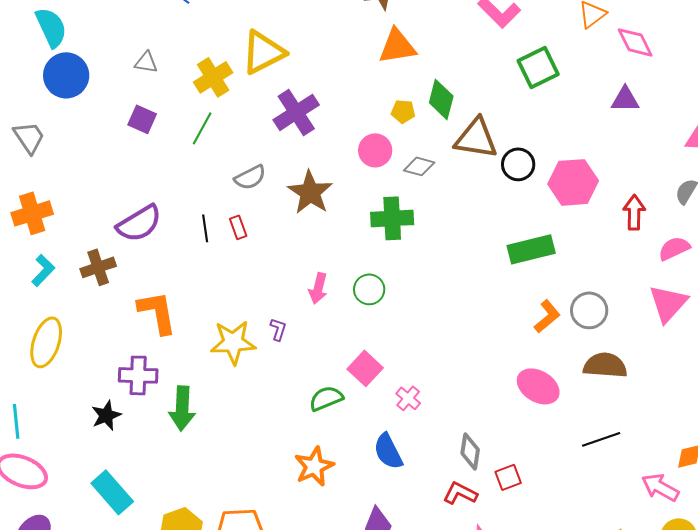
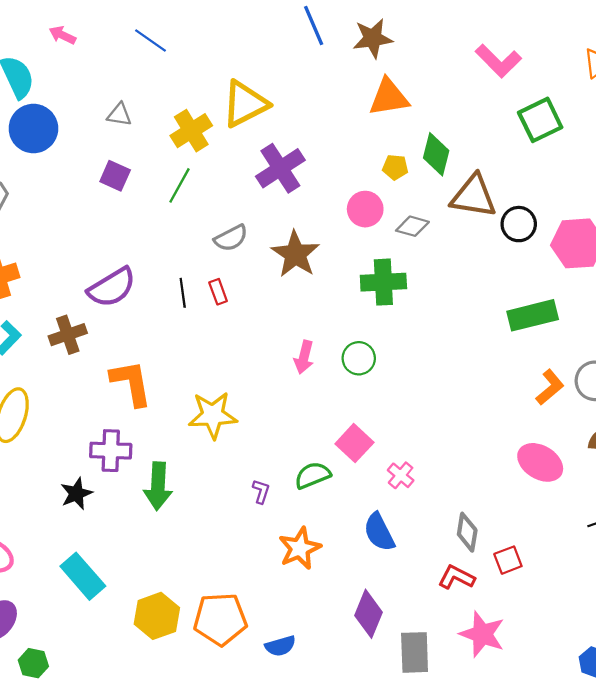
purple L-shape: (278, 329) -> (261, 491), moved

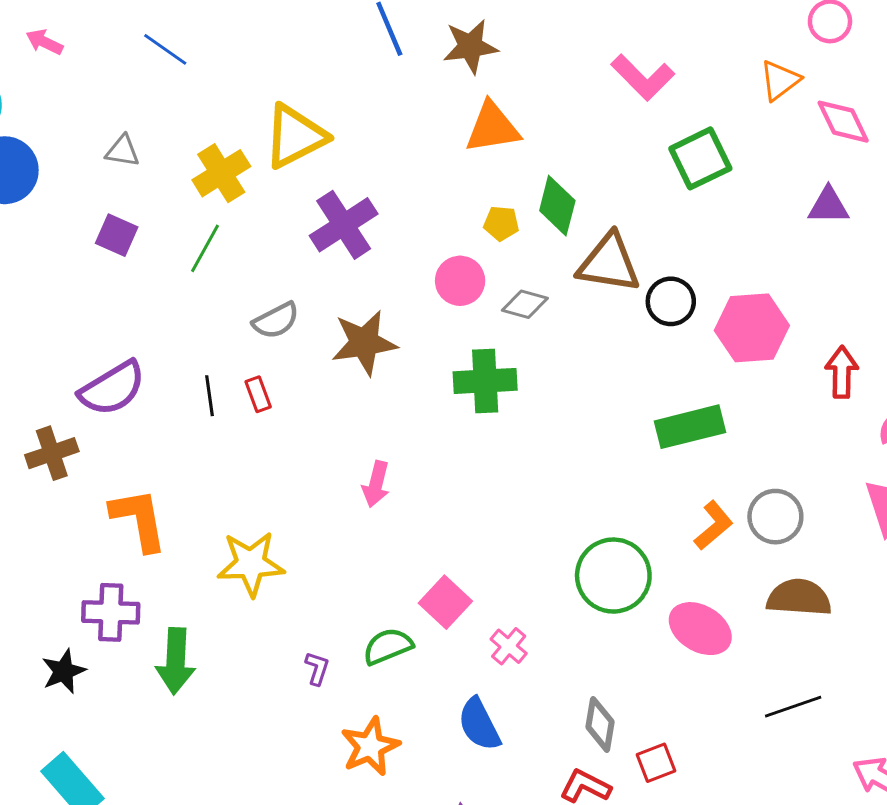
brown star: (295, 254) -> (364, 343), turned 30
green circle: (359, 358) -> (613, 576), moved, size x1.6

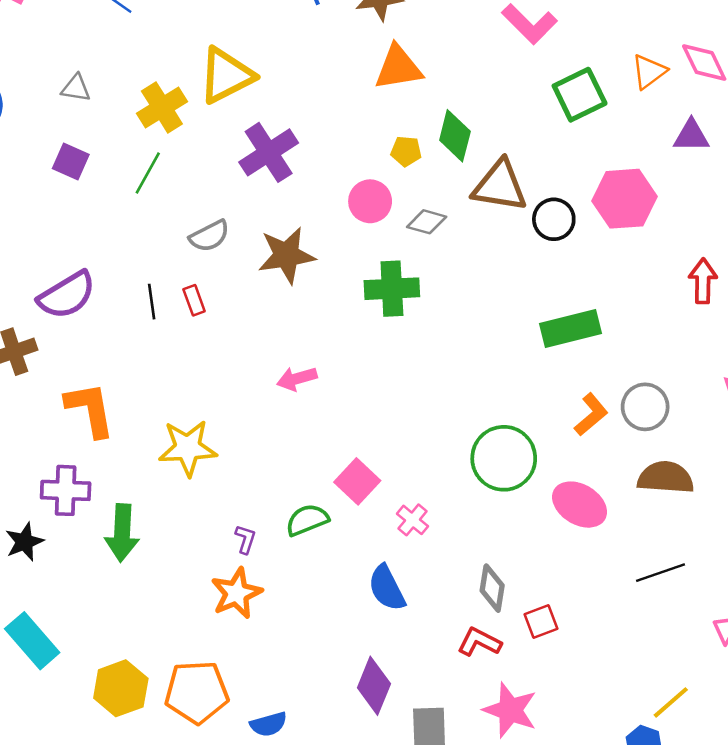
orange triangle: (780, 80) -> (649, 72), moved
pink hexagon: (752, 328) -> (625, 199), moved
pink arrow: (376, 484) -> (297, 379), turned 60
orange star: (370, 746) -> (236, 593), moved

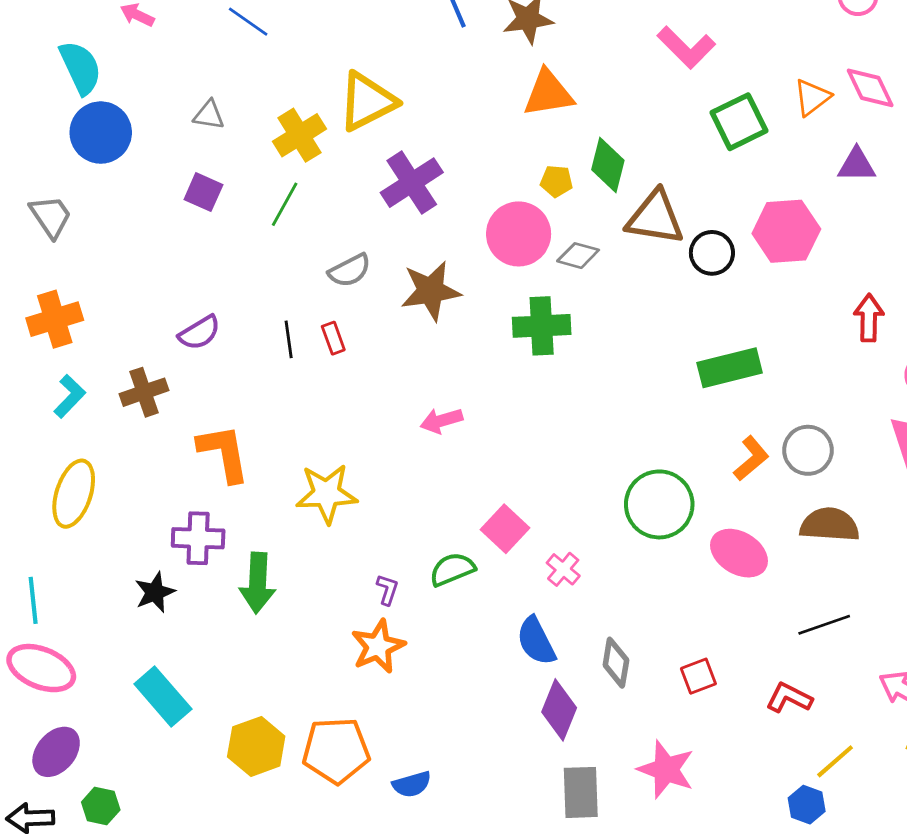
pink circle: (370, 201) -> (519, 234), size x1.4
purple semicircle: (67, 295) -> (199, 333), size x0.7
gray diamond: (492, 588) -> (616, 663), moved
red L-shape: (479, 642) -> (789, 698), moved
purple diamond: (374, 686) -> (559, 710), moved

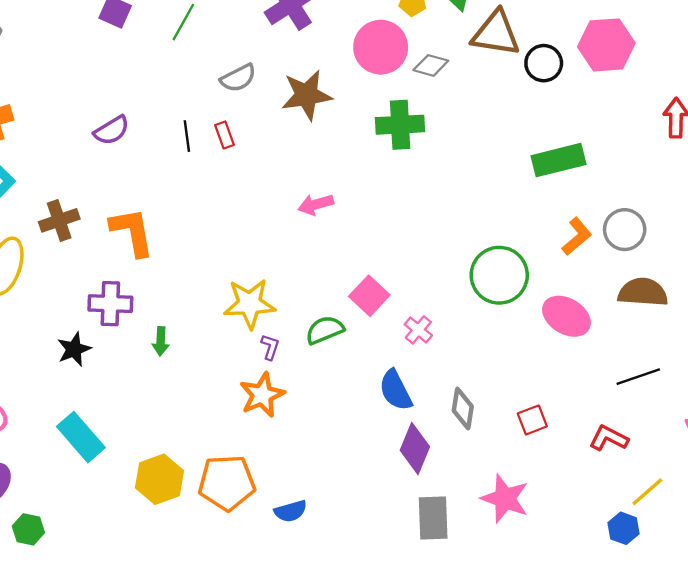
brown cross: (144, 392) -> (59, 220), moved
yellow star: (327, 494) -> (250, 304), moved
green arrow: (258, 583) -> (161, 341), size x0.6

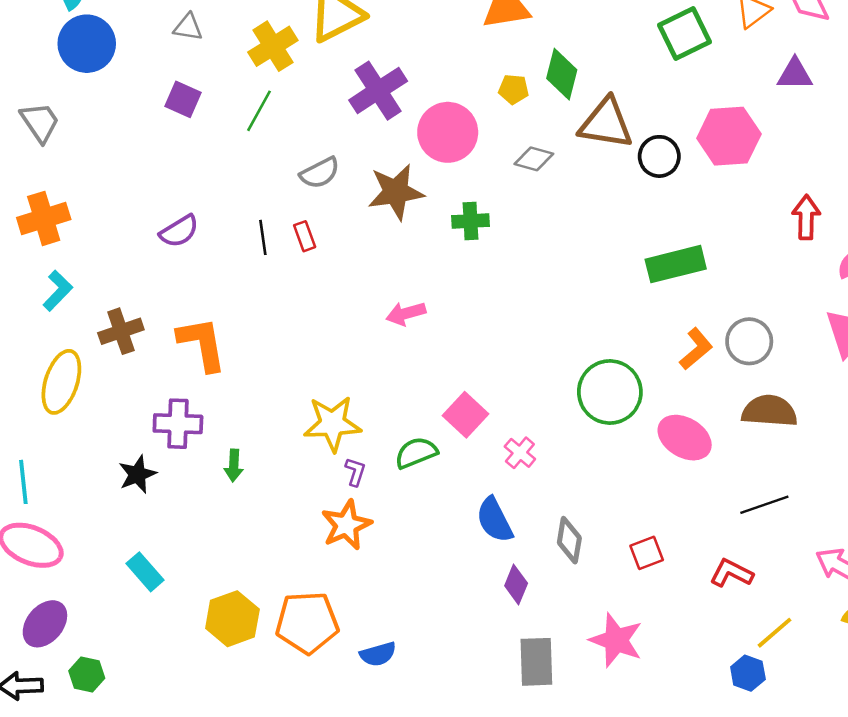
pink circle: (381, 47) -> (448, 132), moved
green cross: (400, 125) -> (471, 221), moved, size x0.7
cyan rectangle: (81, 437) -> (145, 572), size x0.7
purple diamond: (415, 448) -> (516, 585), size x0.7

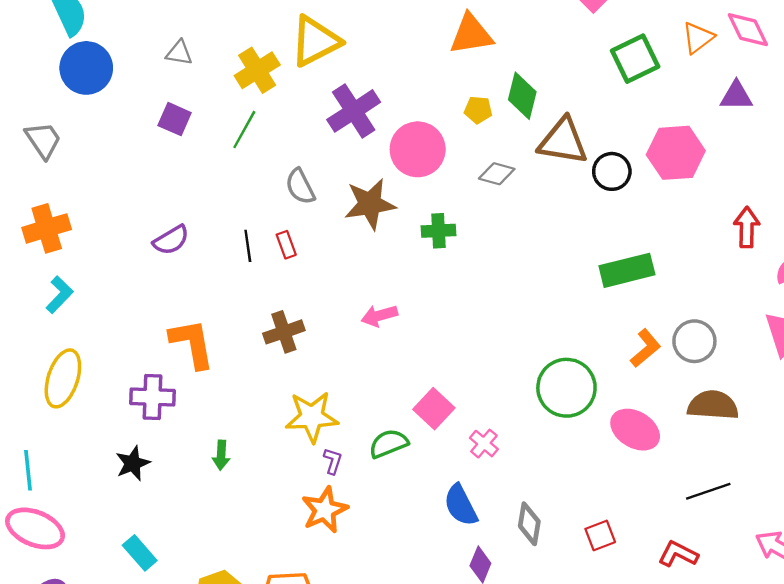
gray semicircle: (320, 173) -> (300, 187), turned 90
brown cross: (121, 331) -> (284, 332), moved
purple cross: (178, 424) -> (152, 397), moved

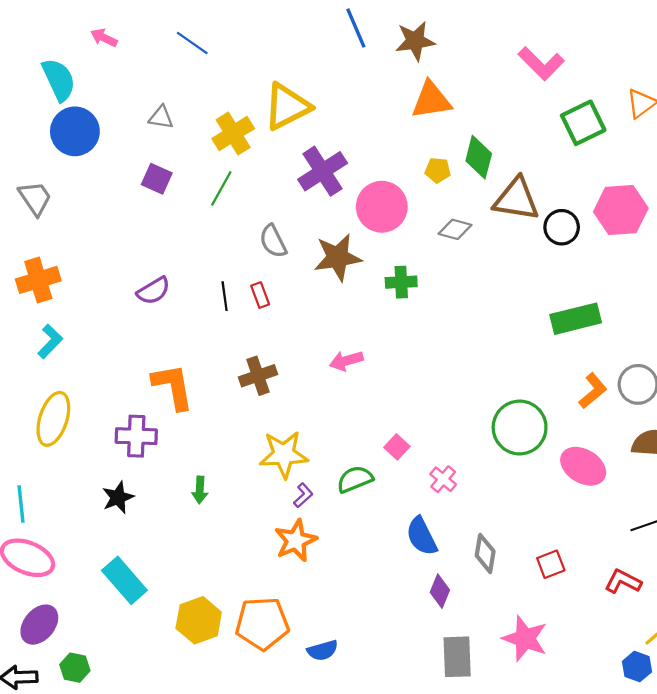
pink square: (434, 409) -> (397, 447), size x0.7
purple L-shape: (333, 461) -> (303, 495), turned 30
cyan rectangle: (140, 553) -> (124, 580), size x1.4

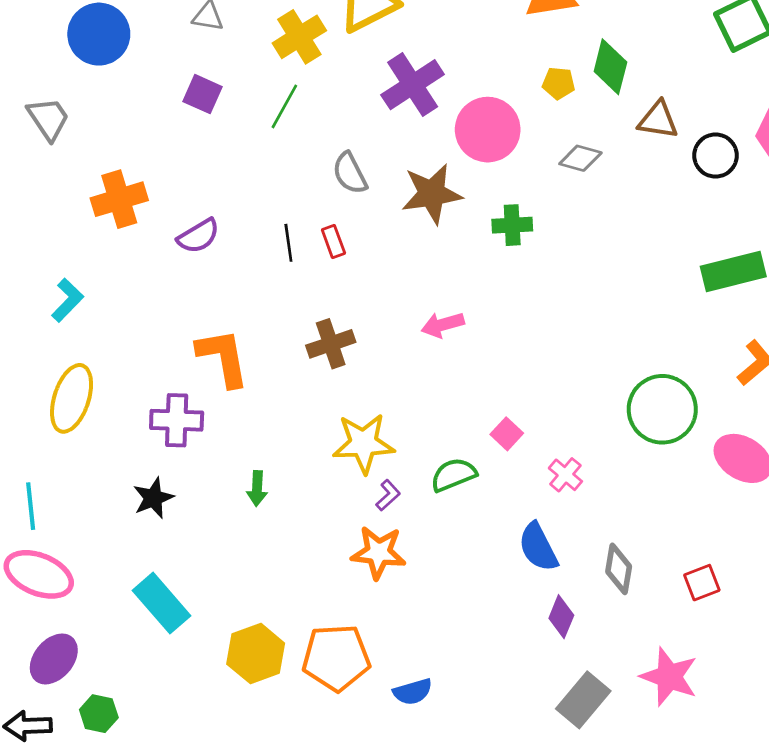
brown triangle: (516, 199) -> (658, 120), size x0.7
orange cross: (38, 280) -> (119, 199), moved
orange star: (296, 541) -> (378, 553), turned 30
gray rectangle: (457, 657) -> (583, 700), turned 42

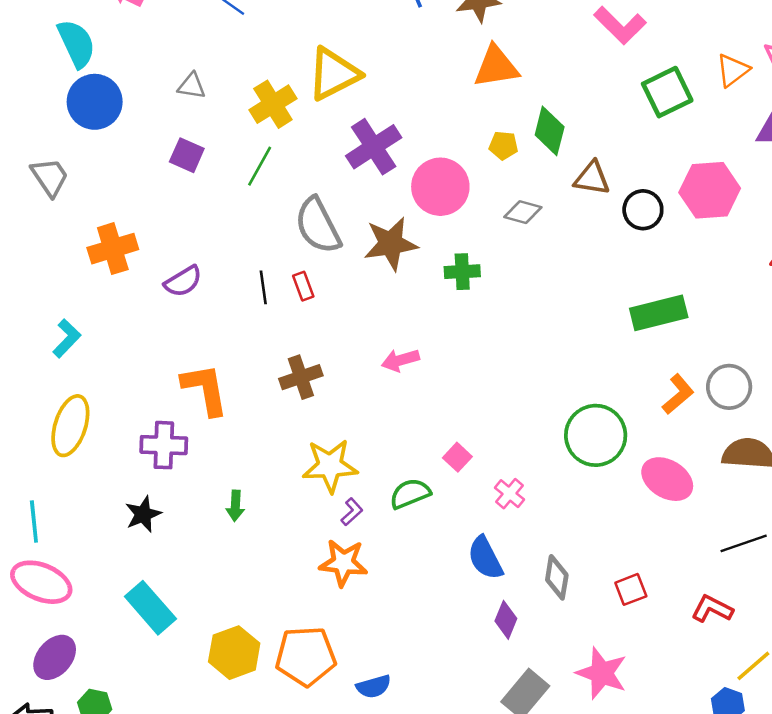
gray semicircle: (350, 173) -> (318, 226), size x1.5

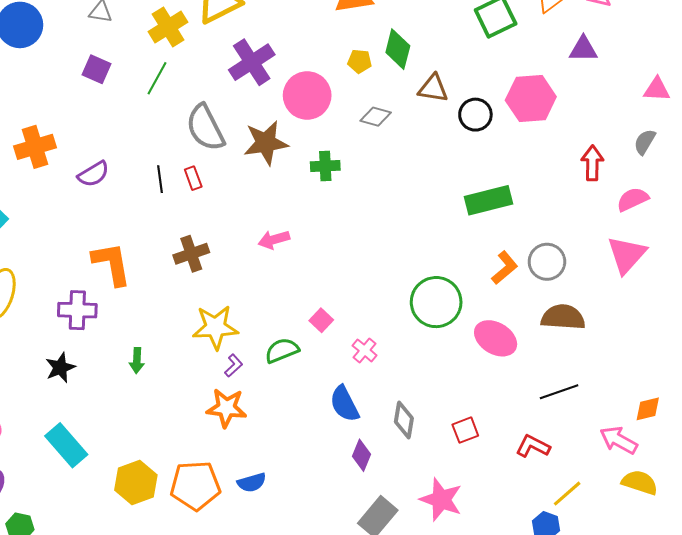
blue semicircle: (374, 687) -> (252, 482), moved

